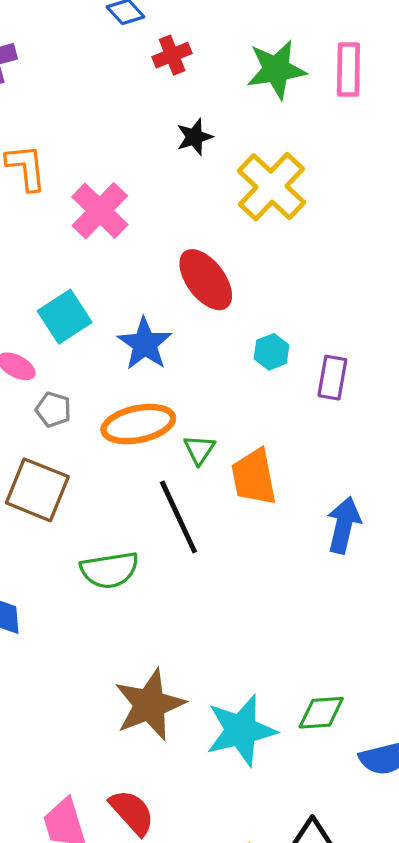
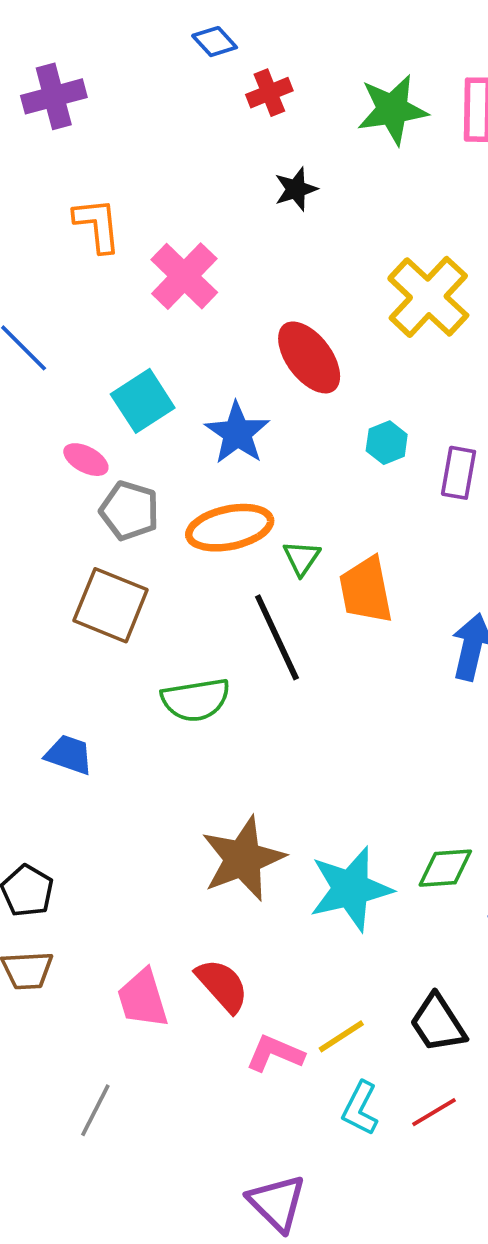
yellow cross: (271, 187) -> (428, 297), moved
gray pentagon: (53, 410) -> (129, 511), size x1.4

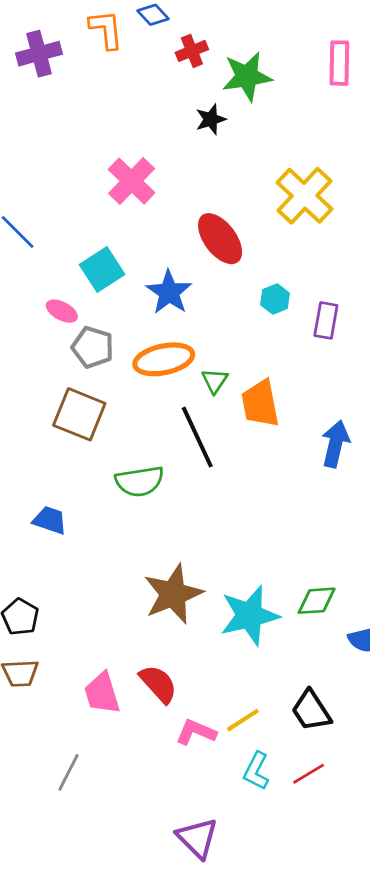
green star: (392, 110) -> (247, 76), moved
orange L-shape: (97, 225) -> (106, 29), moved

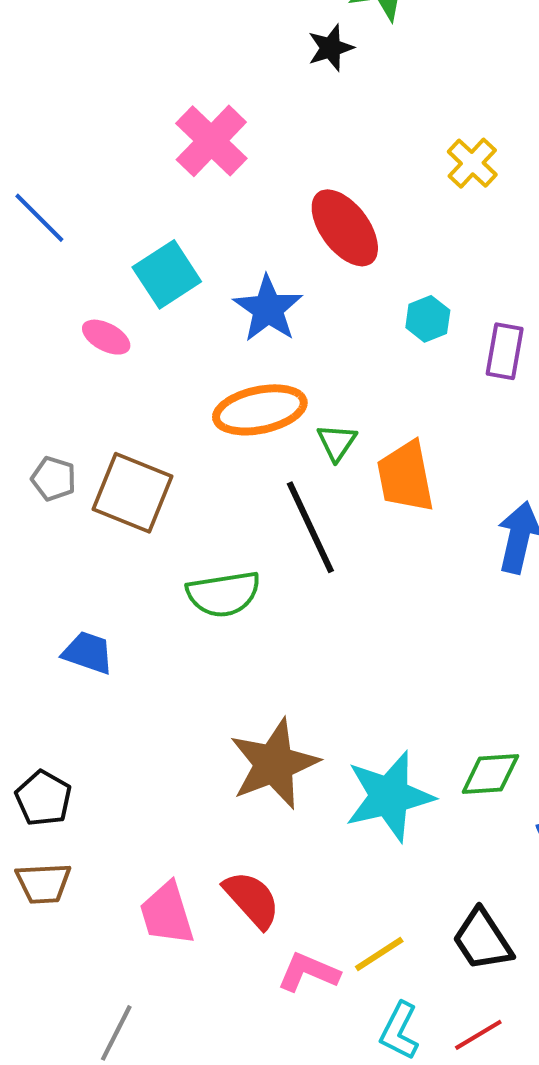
yellow cross: (305, 196) -> (472, 163), size x0.6
gray pentagon: (93, 347) -> (54, 479), moved, size x0.7

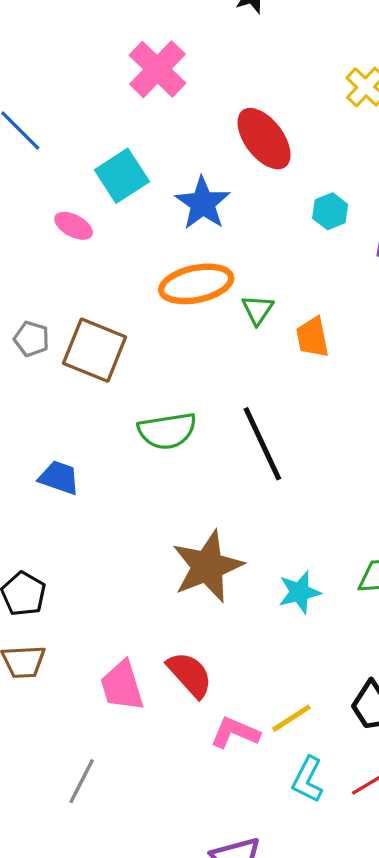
orange trapezoid: (406, 477) -> (312, 337), size x0.7
black line: (310, 527) -> (262, 444), moved
cyan star: (389, 796) -> (300, 592), size x0.6

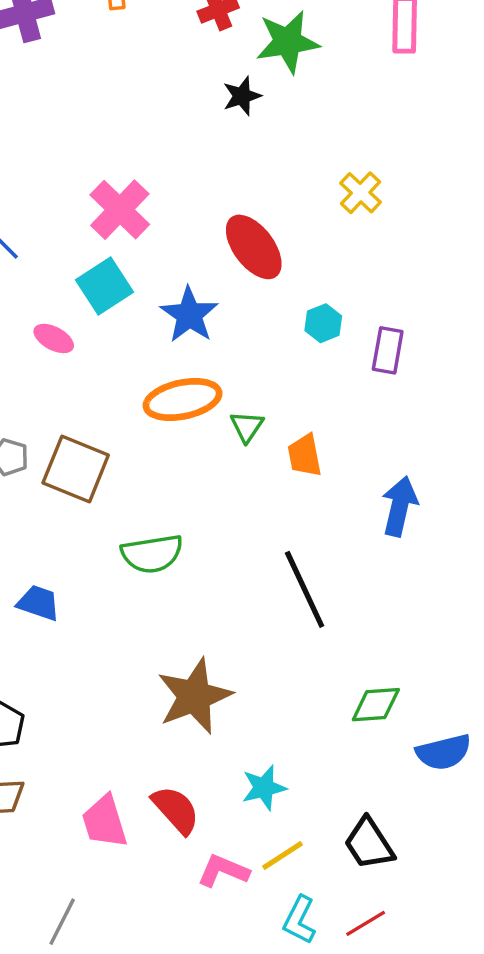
pink cross: (157, 69) -> (120, 210), moved
black line: (262, 444) -> (305, 589), moved
cyan star: (300, 592) -> (264, 788), moved

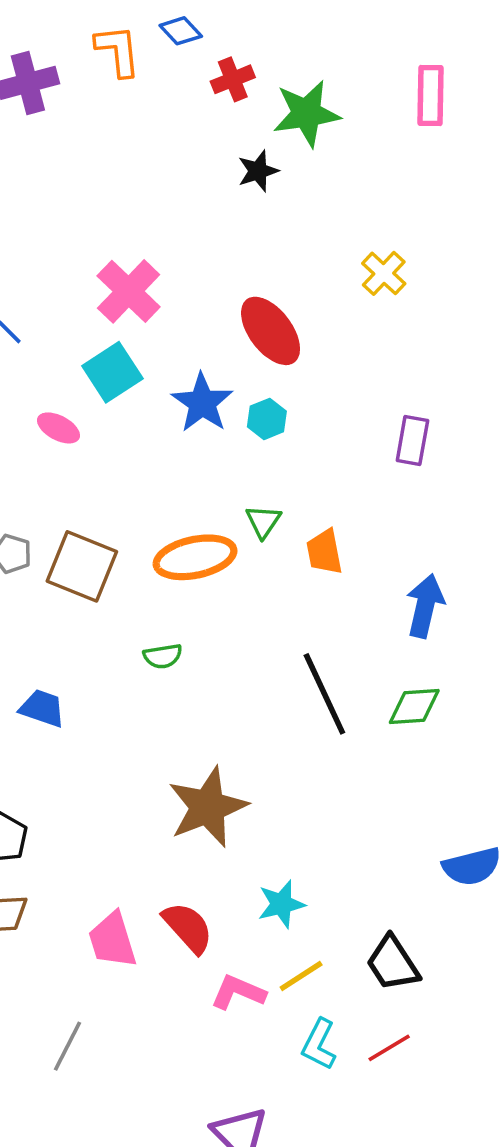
cyan hexagon: (323, 323) -> (267, 419), moved
orange ellipse: (183, 400) -> (195, 557), moved
green semicircle: (152, 554) -> (163, 656), size x0.6
green diamond: (376, 705) -> (414, 706), moved

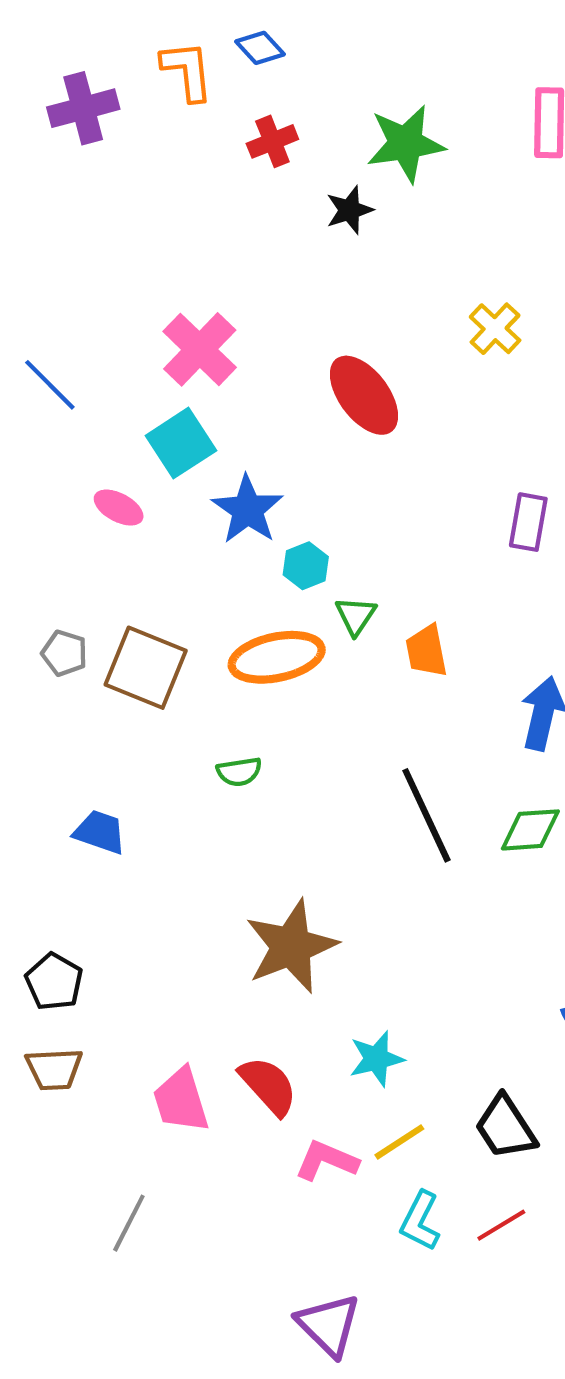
red cross: (233, 79) -> (272, 141), moved
blue star: (202, 403) -> (248, 510), moved
cyan hexagon: (267, 419) -> (306, 566), moved

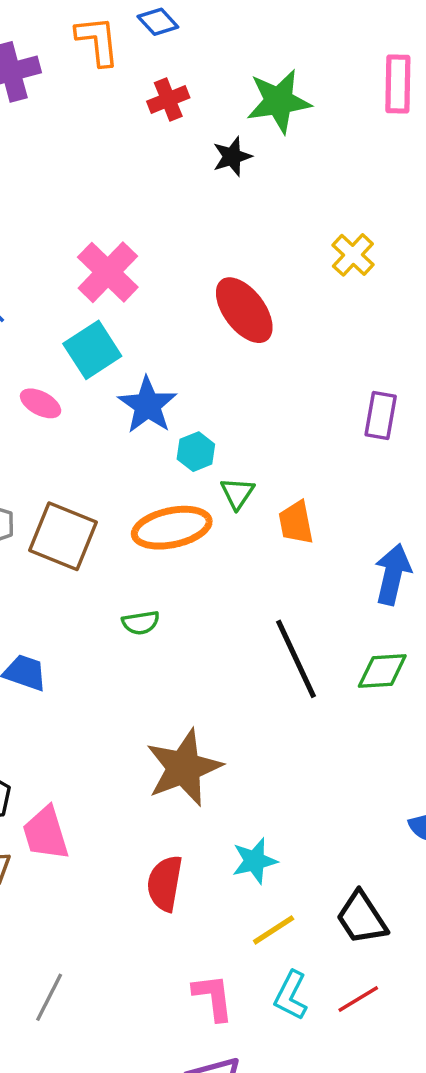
red semicircle: (268, 1086) -> (165, 883), turned -128
pink trapezoid: (181, 1100) -> (46, 833), moved
pink L-shape: (327, 1161) -> (213, 997), moved, turned 60

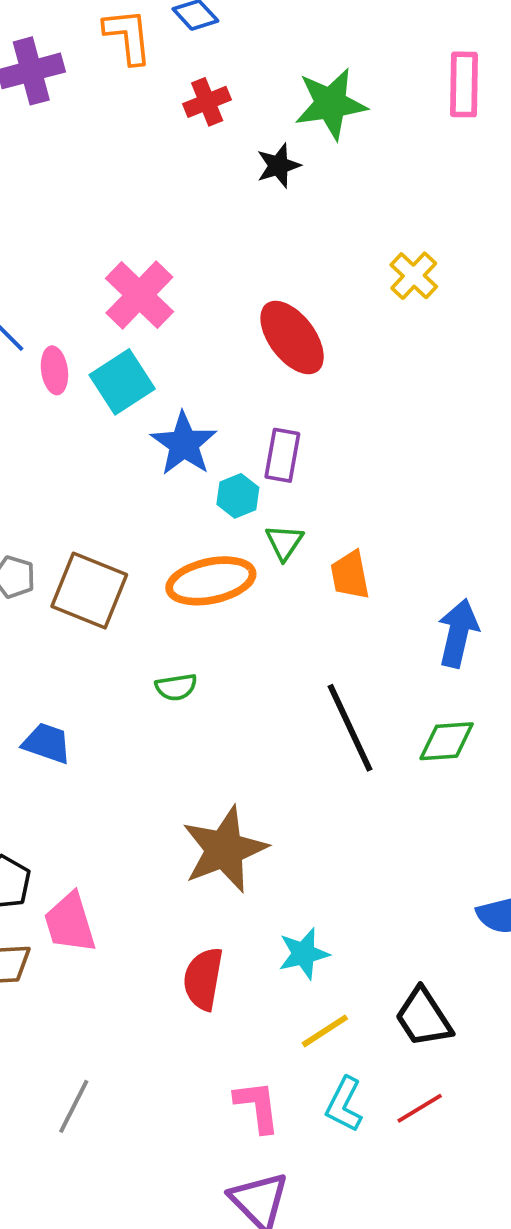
pink ellipse: (41, 403) -> (54, 370), moved, turned 54
purple rectangle: (381, 415) -> (282, 455), moved

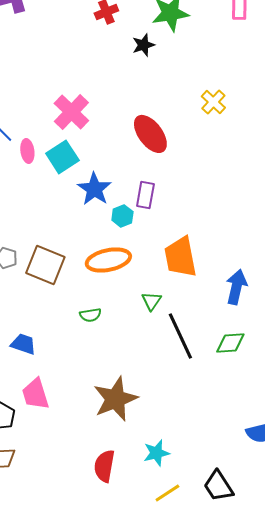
green triangle: (284, 542) -> (151, 301), moved
orange trapezoid: (350, 575) -> (180, 257), size x1.6
pink trapezoid: (70, 923) -> (35, 394), moved

